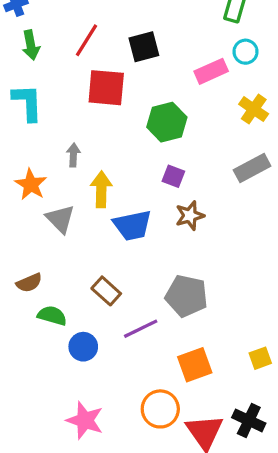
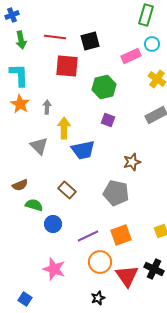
red line: (87, 40) -> (55, 37), turned 65
orange star: (31, 184) -> (20, 104), moved
brown star: (190, 216) -> (132, 162), moved
purple line: (141, 329) -> (88, 236), moved

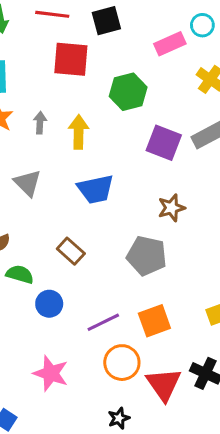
purple square: (108, 120) -> (164, 143), moved, size x1.6
yellow arrow: (64, 128) -> (79, 132), moved

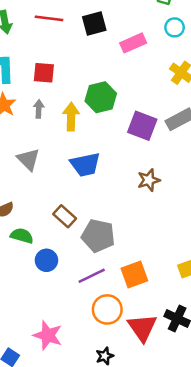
pink rectangle: (170, 44) -> (133, 43), moved
red square: (71, 59) -> (44, 73), moved, size x0.7
green hexagon: (128, 92) -> (101, 97), moved
gray pentagon: (147, 256) -> (98, 236), moved
pink star: (51, 373) -> (48, 335), moved

